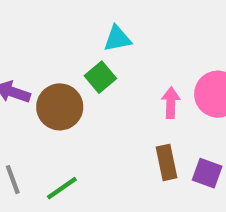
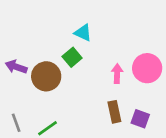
cyan triangle: (117, 39) -> (83, 33), turned 36

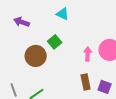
cyan triangle: (83, 33) -> (63, 14), moved
purple arrow: (16, 67) -> (22, 22), moved

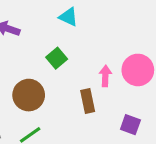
brown circle: (36, 56) -> (29, 95), moved
brown rectangle: (86, 82) -> (88, 101), moved

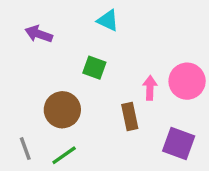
green square: (57, 58) -> (94, 68), turned -30
purple square: (130, 125) -> (179, 143), size x1.4

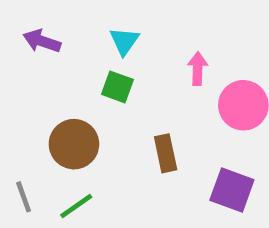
cyan triangle: (108, 20) -> (124, 41), moved, turned 40
pink arrow: (150, 88) -> (198, 69), moved

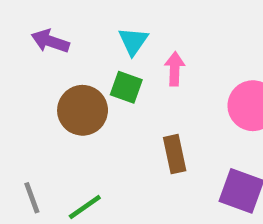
pink arrow: (198, 69) -> (175, 69), moved
brown circle: (74, 144) -> (83, 110), moved

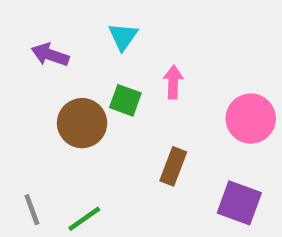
cyan triangle: (133, 41) -> (123, 36), moved
brown rectangle: (175, 154) -> (173, 166), turned 33

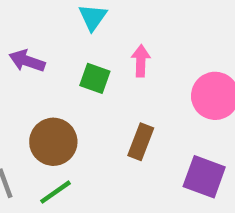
purple arrow: (50, 55) -> (27, 61), moved
brown circle: (82, 123) -> (53, 142), moved

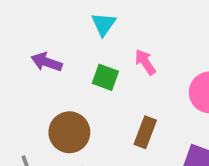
pink arrow: (141, 61) -> (145, 62), turned -36

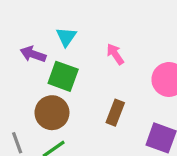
cyan triangle: (104, 24) -> (66, 37), moved
green square: (105, 77) -> (63, 76), moved, size x1.4

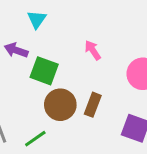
cyan triangle: (66, 37) -> (37, 19), moved
brown circle: (52, 113) -> (60, 105), moved

